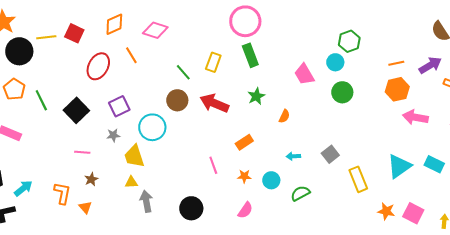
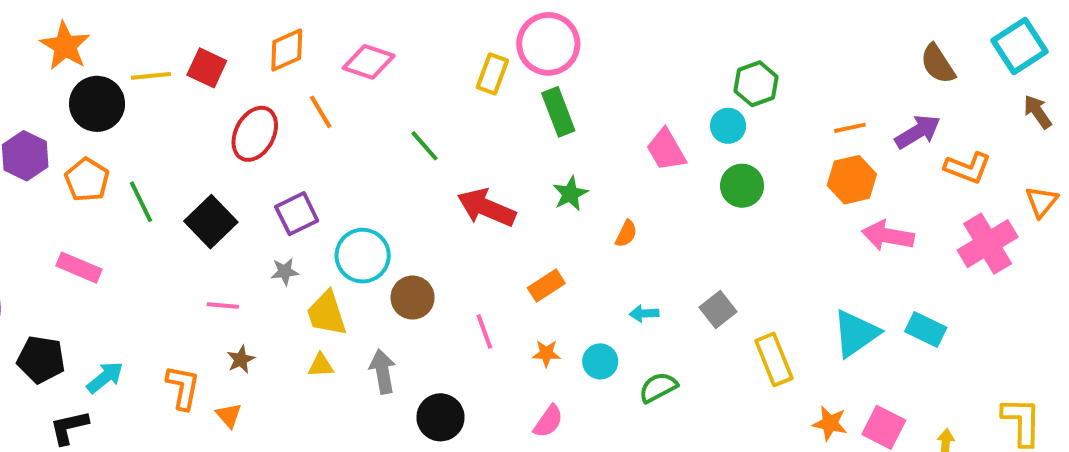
yellow rectangle: (213, 62) -> (492, 74), moved
brown circle: (177, 100) -> (413, 298), moved
gray arrow: (146, 201) -> (383, 371), moved

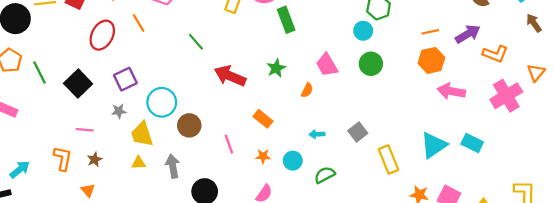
green rectangle: (558, 112) -> (286, 20), moved
pink trapezoid: (666, 150) -> (327, 65), moved
orange rectangle: (546, 286) -> (263, 119), turned 72
orange L-shape: (183, 387) -> (63, 158), moved

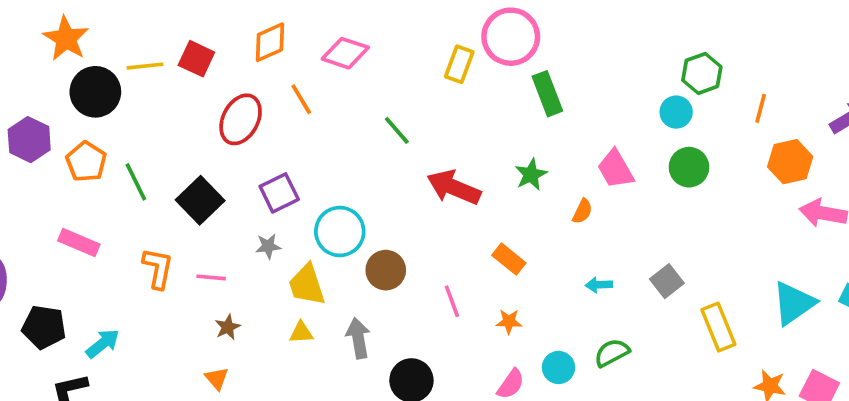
orange line: (430, 32) -> (761, 108), moved, turned -63
orange L-shape: (63, 158) -> (158, 268), moved
cyan circle: (293, 161) -> (558, 367), moved

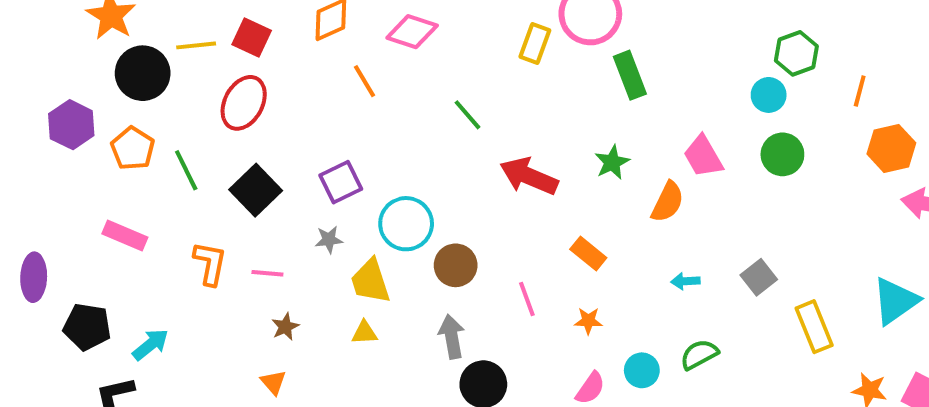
red ellipse: (241, 119) -> (244, 103), moved
orange semicircle: (582, 211) -> (668, 202), size x1.5
gray arrow: (358, 338) -> (452, 337), moved

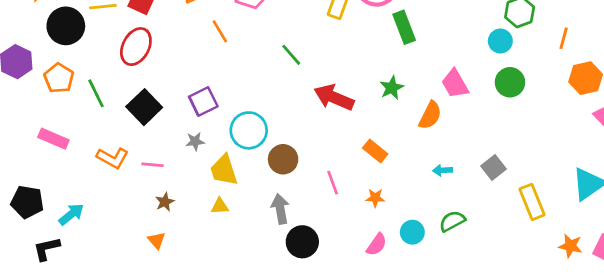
orange L-shape: (210, 263) -> (113, 158), turned 108

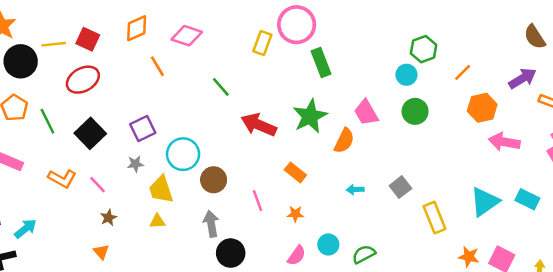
orange line: (564, 38) -> (463, 72), turned 30
red ellipse: (136, 47) -> (83, 80), turned 32
green star: (392, 88) -> (310, 116), size x1.6
pink line: (152, 165) -> (98, 185), turned 42
green semicircle: (452, 221) -> (364, 254), moved

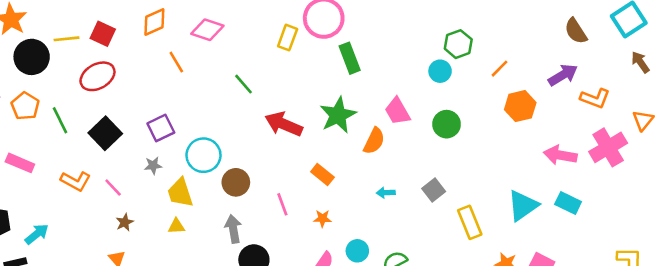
green circle: (415, 111) -> (447, 124), moved
pink arrow: (504, 142) -> (560, 155), moved

